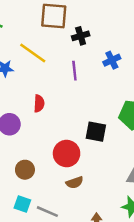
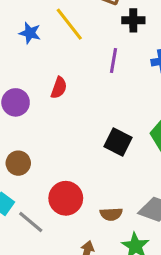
red circle: (67, 154) -> (66, 198), moved
brown semicircle: (75, 182) -> (111, 214), moved

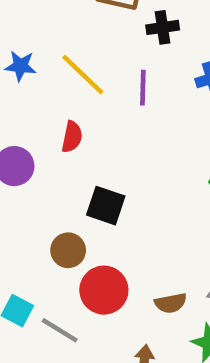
yellow line: (69, 24) -> (83, 75), moved
black square: (118, 142) -> (106, 206), moved
brown circle: (18, 163) -> (68, 250), moved

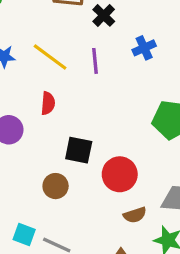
black cross: (163, 27) -> (104, 15), turned -30
red circle: (104, 290) -> (120, 174), moved

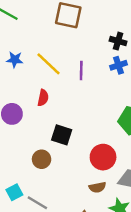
black cross: (104, 15) -> (118, 41), moved, turned -35
red circle: (120, 174) -> (103, 157), moved
cyan square: (24, 235) -> (14, 192), turned 35

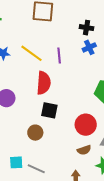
red semicircle: (43, 98) -> (44, 83), moved, size x1.6
cyan square: (14, 192) -> (16, 162), turned 32

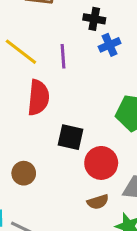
black cross: (87, 28) -> (94, 19), moved
black square: (49, 110) -> (71, 137), moved

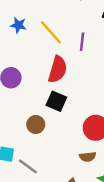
black square: (71, 137) -> (56, 101), moved

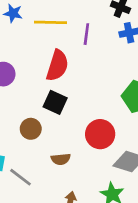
yellow line: (51, 32) -> (51, 22), turned -48
brown semicircle: (88, 157) -> (61, 159), moved

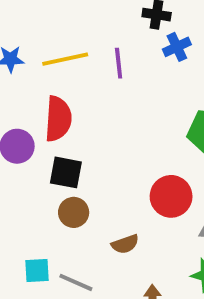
red semicircle: (57, 66) -> (58, 119), moved
black square: (55, 102) -> (66, 172), moved

